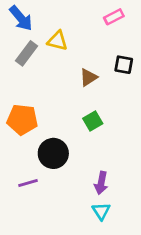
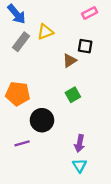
yellow triangle: (58, 41) -> (45, 32), turned -35
black square: (124, 65) -> (85, 46), moved

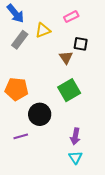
pink rectangle: (90, 13) -> (71, 17), moved
brown triangle: (70, 60) -> (66, 58), turned -32
green square: (73, 95) -> (69, 90), size x1.5

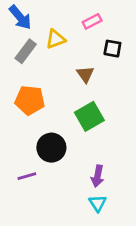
black square: (81, 44) -> (112, 49), moved
orange pentagon: (17, 89) -> (30, 100), moved

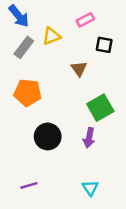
green square: (89, 116) -> (100, 108), moved
purple line: (27, 176) -> (29, 185), moved
purple arrow: (98, 176) -> (89, 138), moved

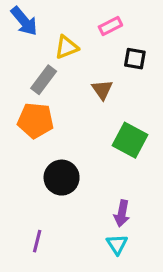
gray rectangle: (24, 47) -> (44, 80), moved
green square: (100, 108) -> (130, 140), turned -32
purple arrow: (89, 138) -> (122, 213), moved
purple line: (29, 185) -> (37, 241), turned -60

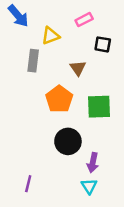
gray rectangle: (44, 80) -> (33, 61), turned -30
orange pentagon: (36, 121) -> (59, 99), moved, turned 30
green square: (130, 140) -> (99, 107), turned -30
black circle: (62, 178) -> (68, 141), moved

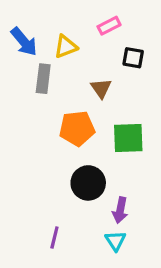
blue arrow: (18, 16) -> (24, 42), moved
orange pentagon: (59, 99) -> (77, 128), turned 30
purple line: (28, 184) -> (54, 238), moved

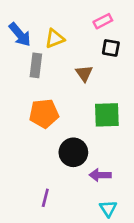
pink rectangle: (109, 26) -> (103, 21), moved
orange pentagon: (77, 128) -> (44, 114), moved
purple arrow: (120, 210) -> (100, 175), turned 80
cyan triangle: (115, 241) -> (108, 209), moved

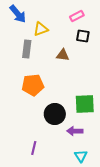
blue arrow: (20, 35) -> (18, 14), moved
brown triangle: (84, 73) -> (63, 55), turned -48
green square: (107, 115) -> (85, 104), moved

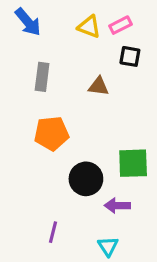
yellow triangle: (41, 29) -> (89, 27), moved, turned 42
cyan triangle: (81, 156) -> (108, 246), moved

